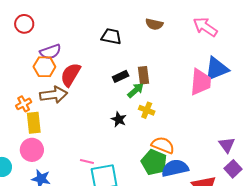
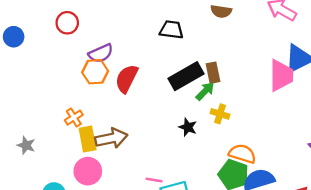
black rectangle: (121, 76) -> (186, 76), size x1.8
brown arrow: (54, 95) -> (111, 138), moved

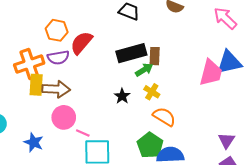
purple semicircle: (101, 53) -> (58, 58), moved
orange cross: (74, 118) -> (29, 64), size x1.8
orange semicircle: (242, 154) -> (164, 117), moved
pink circle: (88, 171) -> (64, 117), moved

